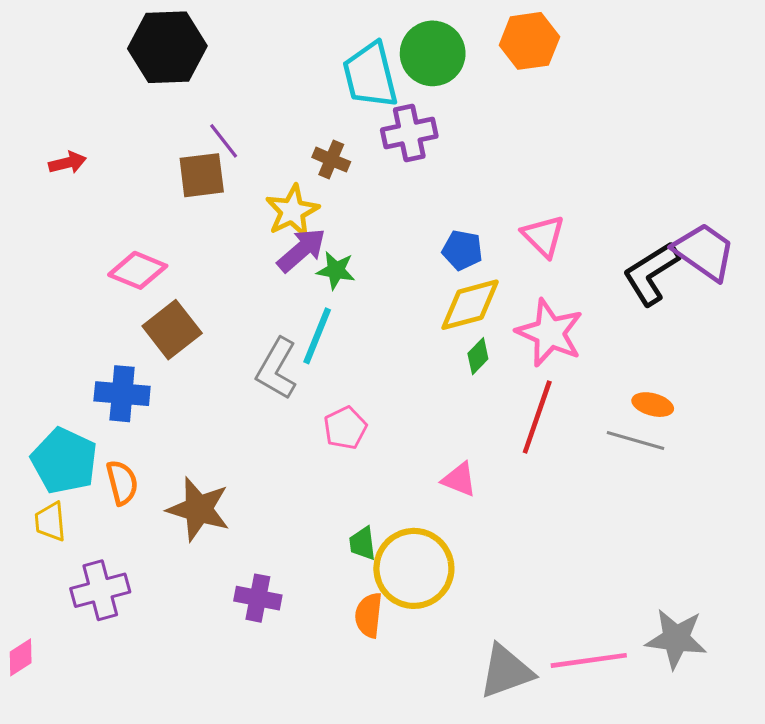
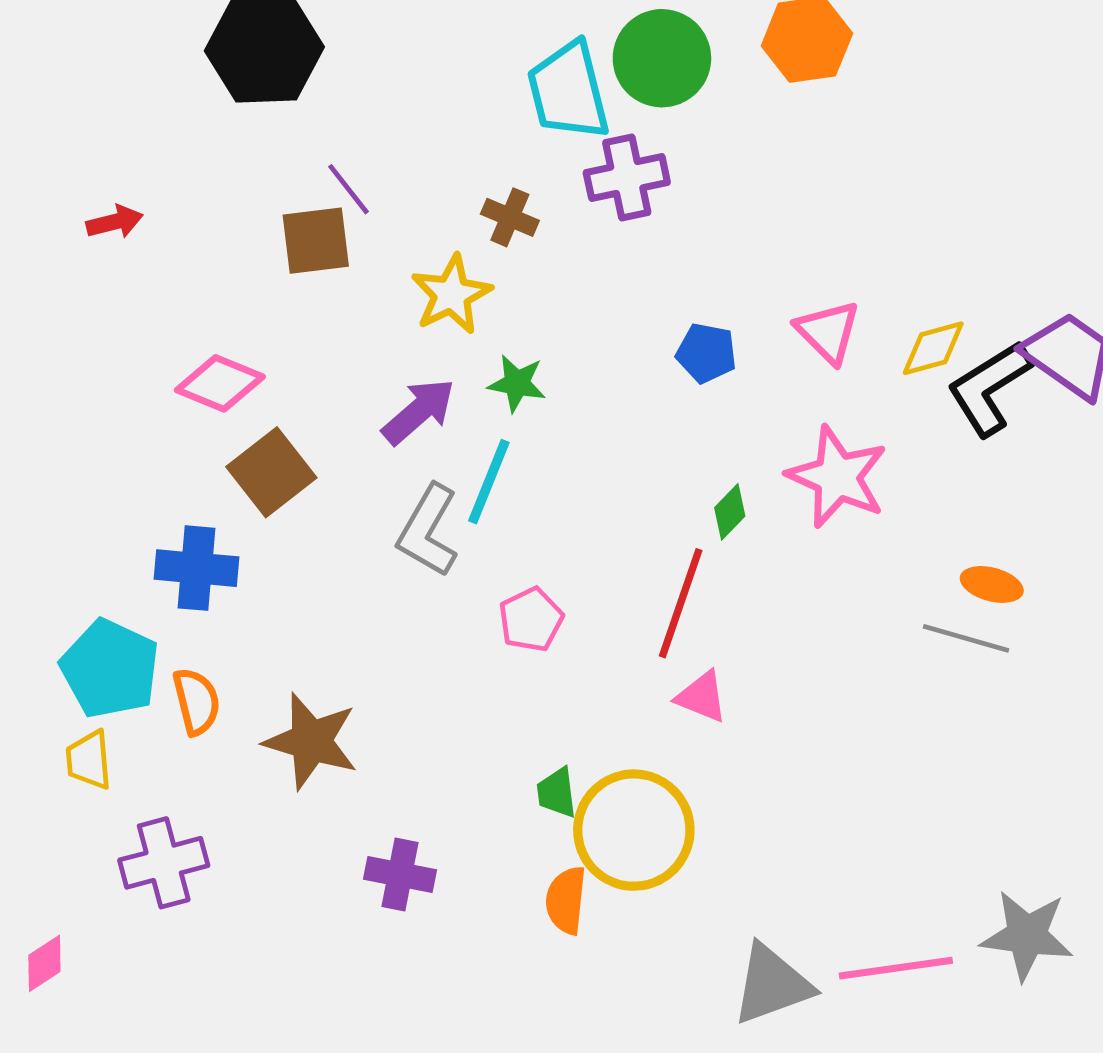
purple arrow: (302, 250) -> (419, 411), moved
yellow diamond: (470, 305) -> (933, 348), moved, size x0.7
red line: (537, 417) -> (681, 603), moved

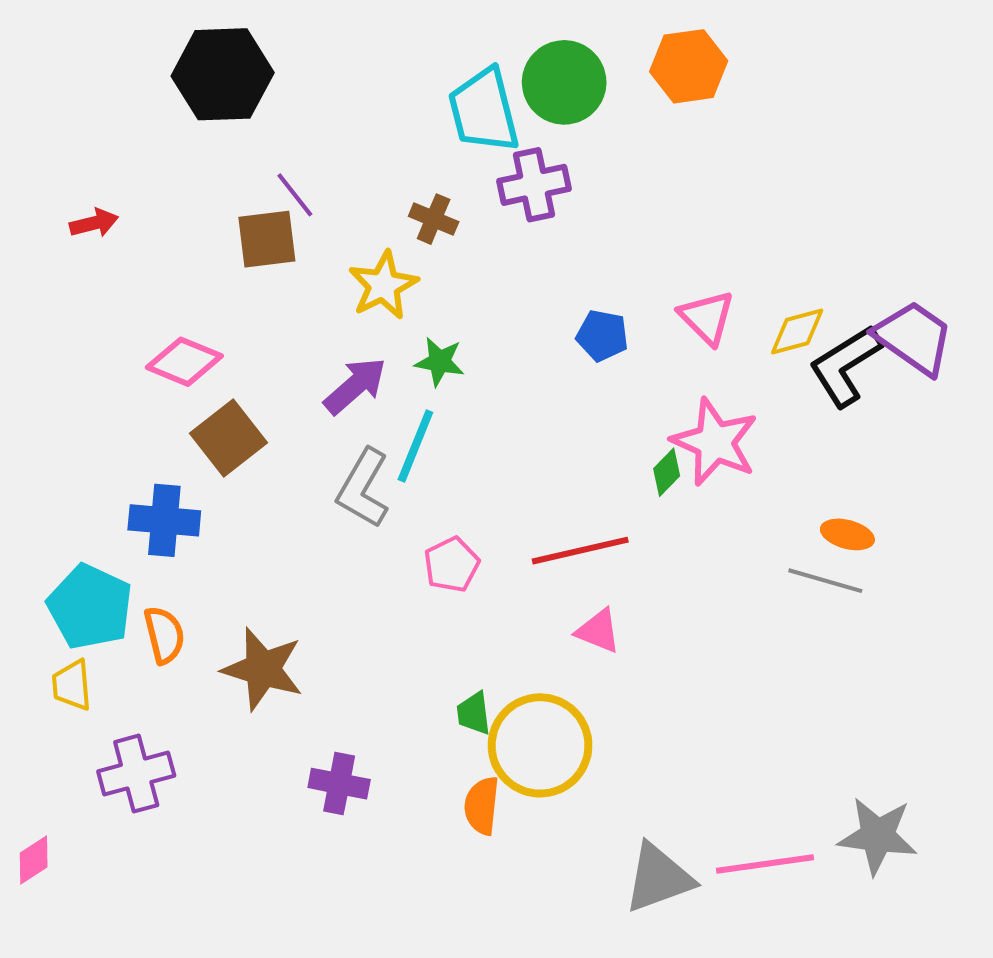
green diamond: (730, 512) -> (667, 472), moved
red line: (681, 603) -> (580, 551), turned 58

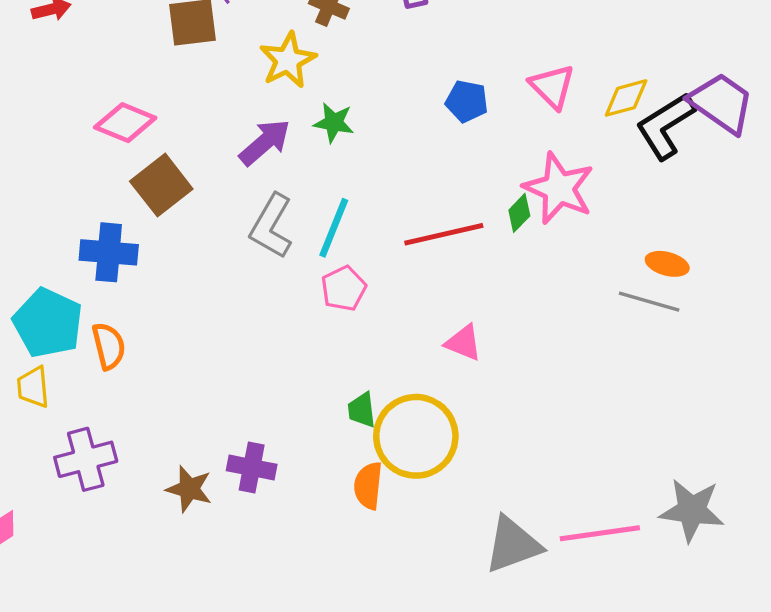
cyan line: (415, 446) -> (334, 228), moved
red line: (580, 551) -> (444, 234), moved
brown star: (263, 669) -> (189, 489), moved, size x0.7

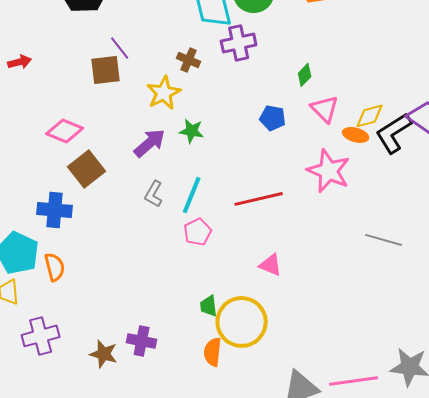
green diamond: (519, 213) -> (305, 75), moved
gray L-shape: (271, 226) -> (154, 194), size x0.7
orange ellipse: (667, 264) -> (356, 135), moved

